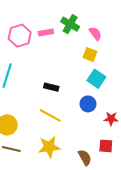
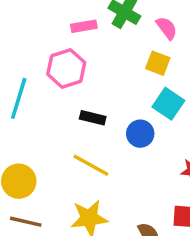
pink hexagon: (20, 36) -> (66, 68), moved
blue circle: (88, 104) -> (140, 134), moved

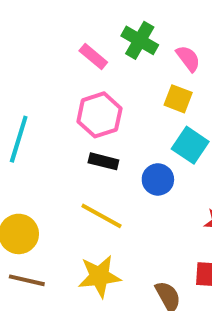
pink rectangle: (84, 26) -> (93, 56), turned 50
pink hexagon: (66, 68) -> (99, 115), moved

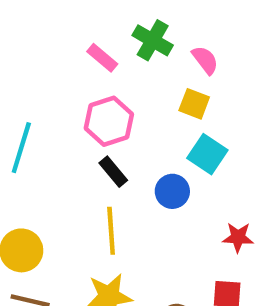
black rectangle: (103, 161) -> (113, 172), turned 36
yellow line: (101, 216) -> (111, 231), turned 57

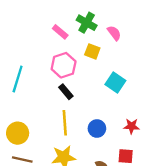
yellow square: (194, 104) -> (92, 51), moved
blue circle: (172, 191) -> (97, 128), moved

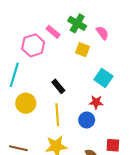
pink hexagon: (64, 65) -> (33, 45), moved
red star: (131, 126) -> (96, 102), moved
yellow circle: (18, 133) -> (26, 103), moved

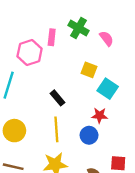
pink rectangle: (53, 32) -> (52, 37), turned 56
yellow square: (82, 50) -> (89, 70), moved
yellow circle: (26, 103) -> (14, 131), moved

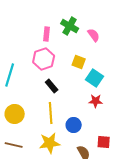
pink hexagon: (30, 52) -> (44, 59), moved
red star: (100, 115) -> (96, 101), moved
blue circle: (89, 135) -> (74, 125), moved

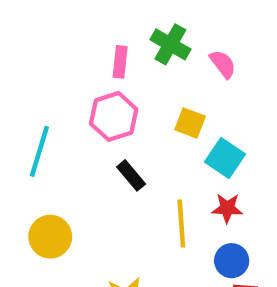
yellow line: (51, 113) -> (181, 224), moved
blue circle: (74, 125) -> (232, 261), moved

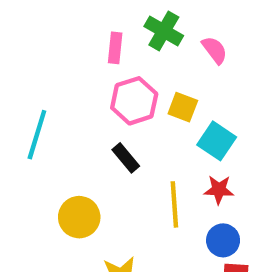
pink hexagon: (114, 116) -> (134, 101), moved
yellow circle: (50, 237) -> (79, 217), moved

